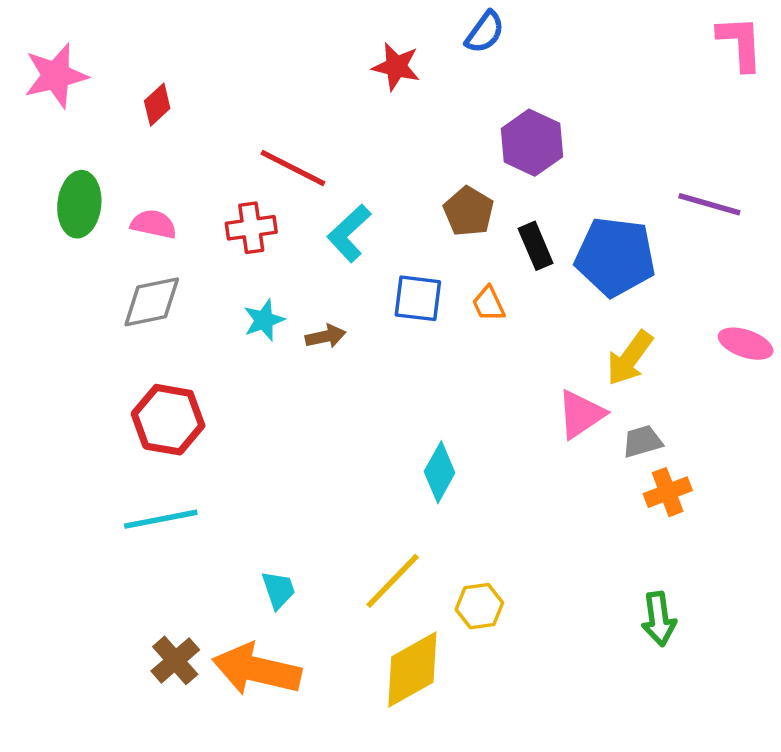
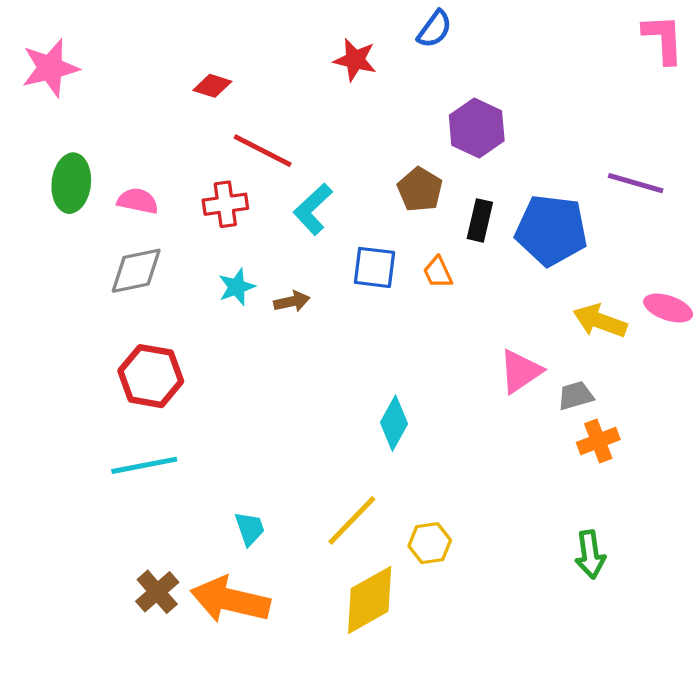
red diamond: (157, 105) -> (212, 86), moved, turned 60
black rectangle: (536, 246) -> (480, 220), turned 36
yellow arrow: (630, 358) -> (600, 321), moved, turned 74

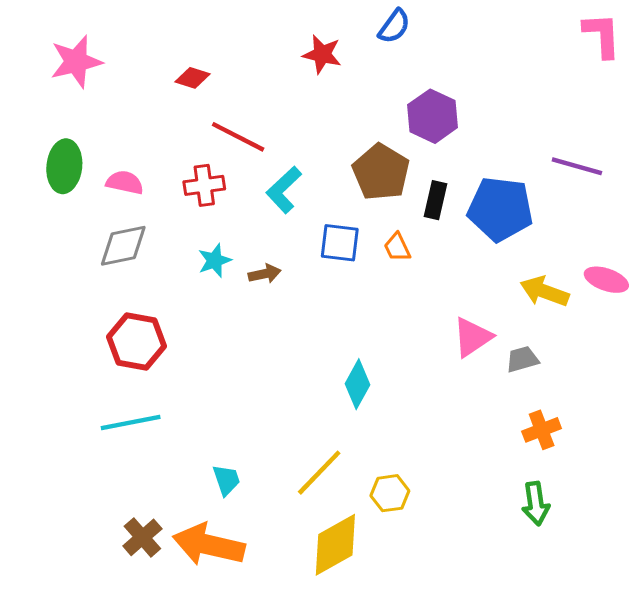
pink star: (50, 68) -> (76, 62), moved
brown pentagon: (420, 190) -> (381, 172), size x1.4
orange cross: (598, 441) -> (542, 430), moved

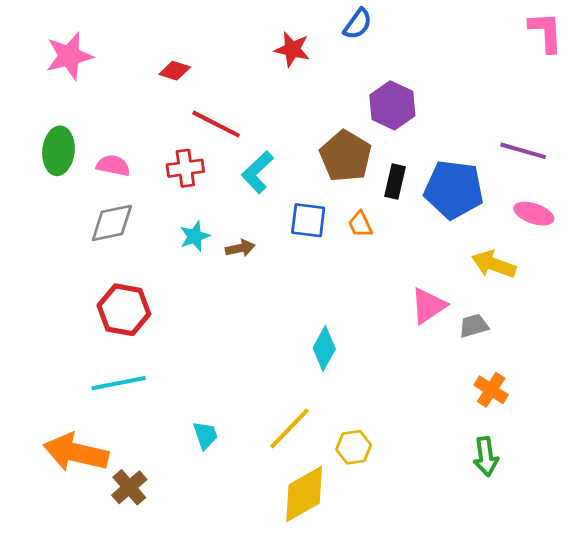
pink ellipse: (606, 280) -> (534, 214), moved
orange cross: (542, 430) -> (491, 390), turned -36
orange arrow: (209, 545) -> (76, 453), moved

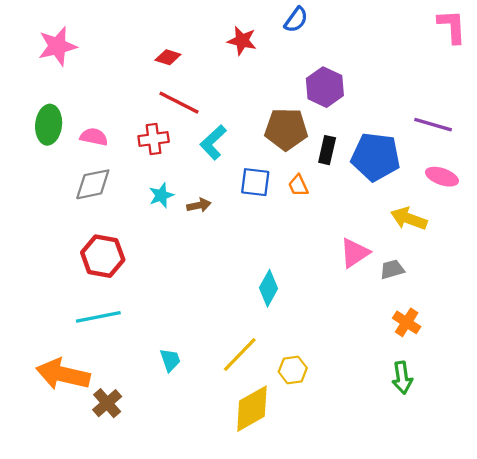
red diamond: (175, 71) -> (168, 57), moved
brown pentagon: (346, 156) -> (286, 129), turned -30

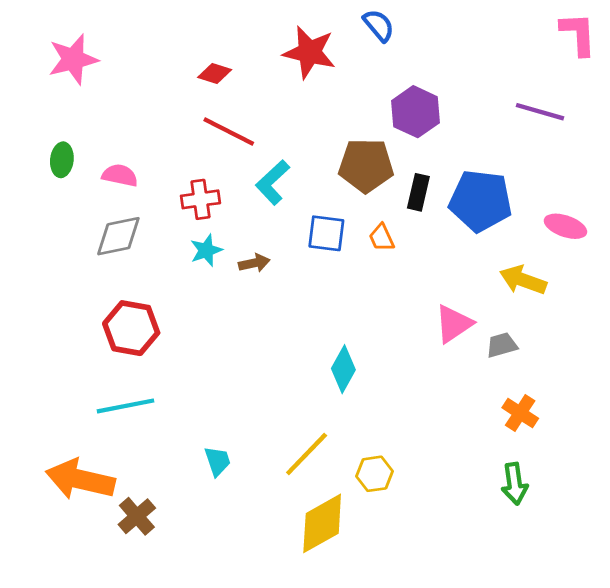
blue semicircle: (296, 20) -> (379, 25), turned -76
red star: (242, 41) -> (309, 52), size x1.4
green ellipse: (49, 125) -> (62, 160), size x0.7
purple line: (433, 125) -> (540, 112), moved
red cross: (154, 139) -> (200, 199), moved

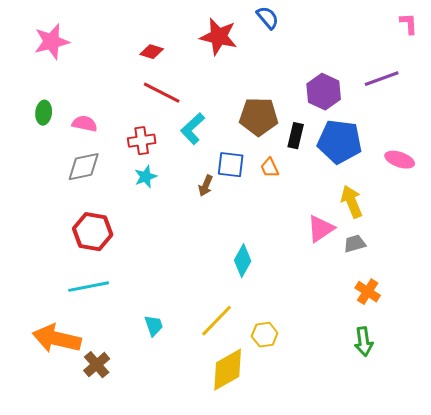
pink L-shape: (578, 34) -> (409, 24), size x0.7
purple hexagon: (416, 112) -> (324, 92), moved
purple line: (540, 112) -> (382, 79), turned -36
brown arrow: (254, 263) -> (206, 186), moved, turned 125
yellow arrow: (523, 280) -> (352, 202), moved, turned 48

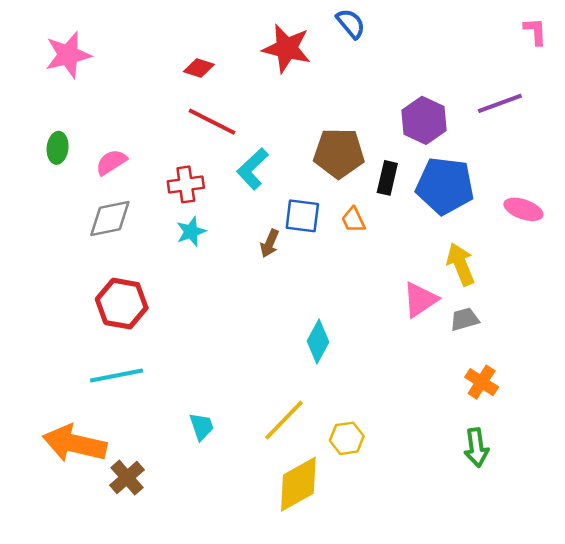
pink semicircle: (85, 124) -> (111, 162), turned -45

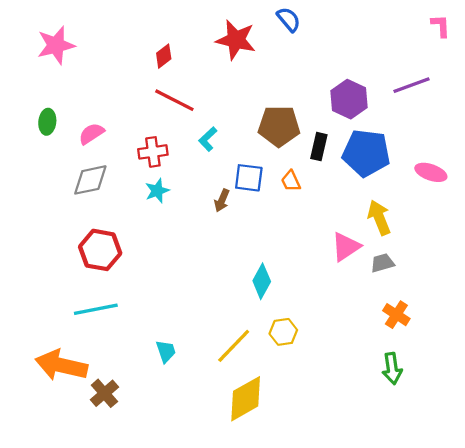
red diamond: (199, 68) -> (164, 56), turned -55
cyan L-shape: (253, 169) -> (208, 139), size x0.7
yellow hexagon: (347, 438) -> (283, 332), moved

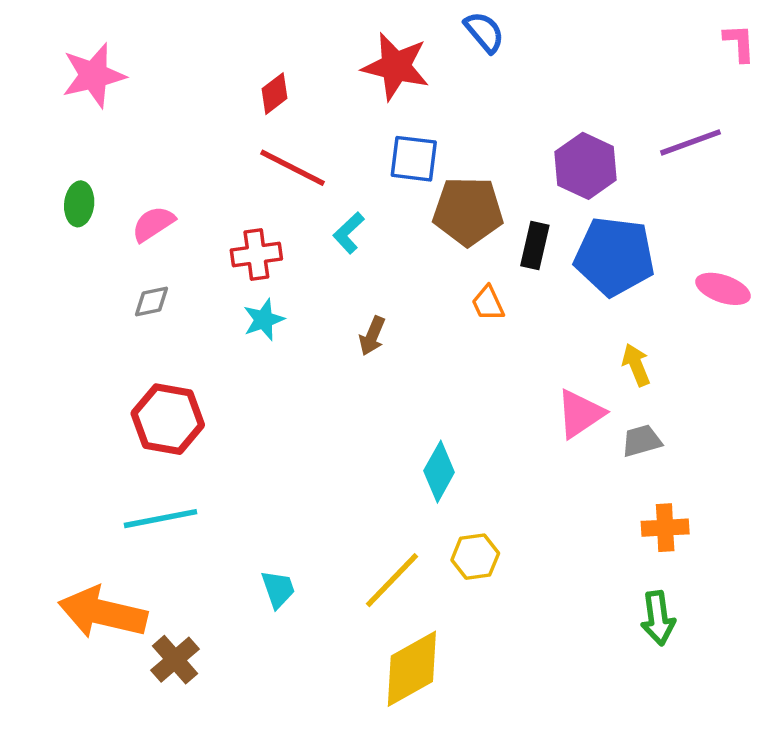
blue square: (249, 178) -> (414, 159), moved
gray diamond: (90, 180) -> (151, 302), size x0.6
yellow arrow: (379, 218) -> (636, 365), size x0.7
orange cross: (396, 315) -> (665, 528), turned -36

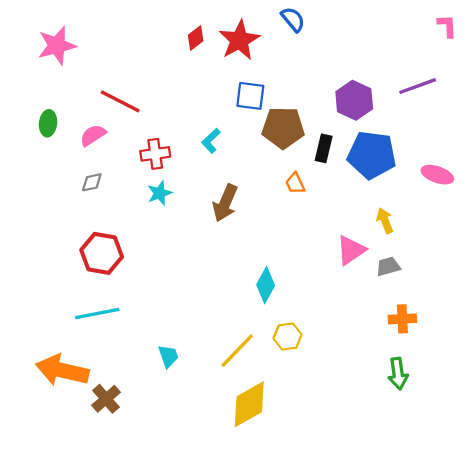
red star: (396, 66) -> (239, 40), turned 30
red diamond: (274, 94) -> (196, 38), moved
red line: (293, 168) -> (120, 101), moved
brown arrow: (372, 336) -> (225, 203), size x1.6

